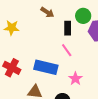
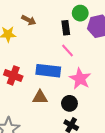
brown arrow: (47, 12) -> (29, 20), moved
pink star: (75, 79) -> (80, 79), size x1.5

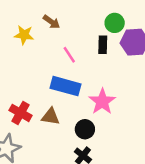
black rectangle: (66, 28) -> (103, 45), moved
pink line: (67, 50) -> (69, 55), moved
red cross: (13, 75) -> (21, 113), moved

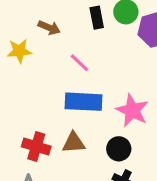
black rectangle: (103, 45) -> (97, 18), moved

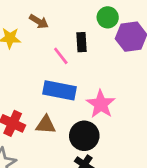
black rectangle: (97, 18) -> (81, 42), moved
black circle: (119, 149) -> (84, 136), size x1.4

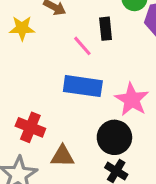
brown triangle: (46, 125) -> (62, 156), moved

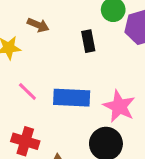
pink line: (82, 46) -> (27, 91), moved

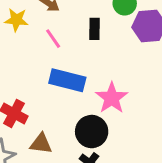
pink line: (27, 91) -> (53, 39), moved

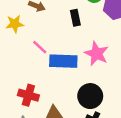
pink line: (53, 39) -> (40, 47), moved
pink star: (112, 98) -> (97, 54), moved

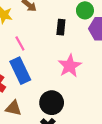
blue rectangle: (63, 61) -> (20, 71), moved, turned 45

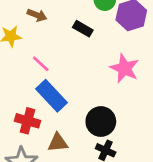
black rectangle: (61, 27) -> (83, 29), turned -48
pink star: (70, 66) -> (124, 68), moved

